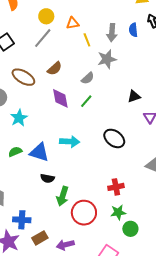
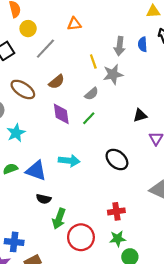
yellow circle: (46, 16) -> (28, 29), moved
orange triangle: (73, 23) -> (74, 24), moved
yellow line: (87, 40) -> (93, 62), moved

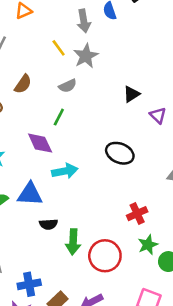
gray semicircle: (92, 94) -> (68, 86), turned 32
purple diamond: (61, 114) -> (40, 143), moved
green line: (89, 118) -> (59, 117), moved

